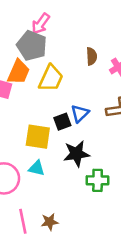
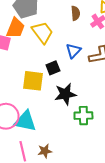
yellow trapezoid: (51, 78) -> (42, 32), turned -60
blue triangle: (80, 113) -> (73, 51), moved
cyan triangle: (37, 168) -> (25, 121), moved, size x1.6

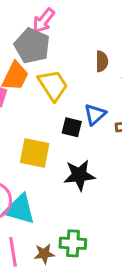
black square: (53, 68) -> (72, 127), moved, turned 32
green cross: (83, 116) -> (73, 243), moved

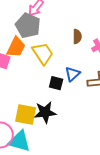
yellow square: (35, 153) -> (26, 115), moved
black star: (79, 175) -> (45, 112), moved

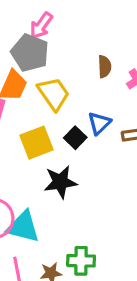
black square: (56, 83) -> (75, 138), turned 32
yellow square: (26, 115) -> (37, 143), moved, turned -30

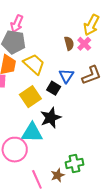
brown semicircle: (105, 67) -> (69, 43), moved
cyan triangle: (23, 227) -> (32, 133), moved

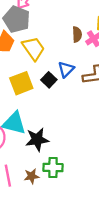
black star: (51, 118) -> (37, 140), moved

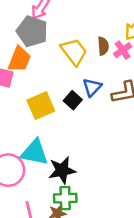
yellow trapezoid: (33, 48) -> (74, 52), moved
green cross: (53, 167) -> (65, 198), moved

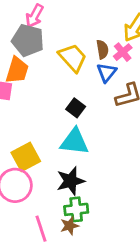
blue triangle: (92, 87) -> (107, 72), moved
yellow square: (41, 106) -> (26, 157), moved
cyan triangle: (35, 152) -> (74, 142), moved

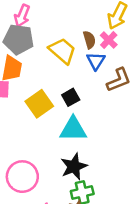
black square: (76, 108) -> (71, 97), turned 30
yellow square: (26, 157) -> (39, 104), moved

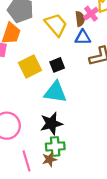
pink cross: (109, 40) -> (91, 14), moved
blue triangle: (96, 61) -> (83, 37), turned 49

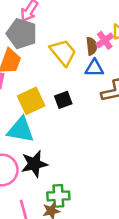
cyan triangle: (55, 92) -> (21, 130), moved
black star: (51, 124) -> (34, 164), moved

